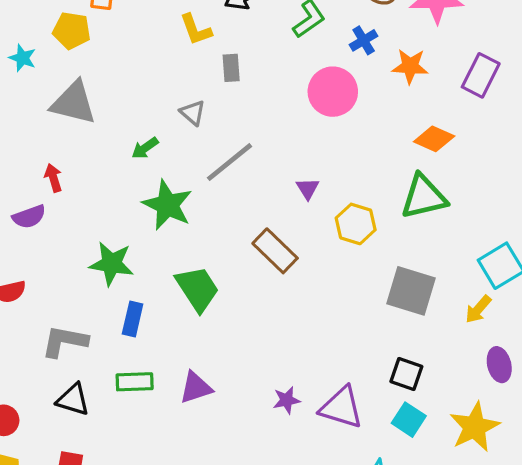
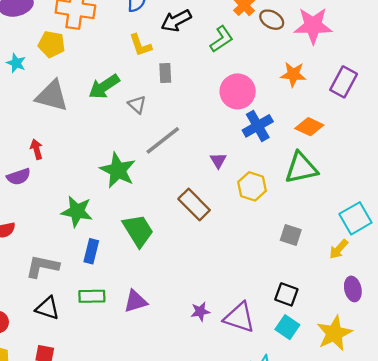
blue cross: (364, 40) -> (258, 126), moved, size x1.5
green arrow: (145, 148) -> (104, 87), moved, size x1.6
gray square: (411, 291) -> (291, 235), size x0.6

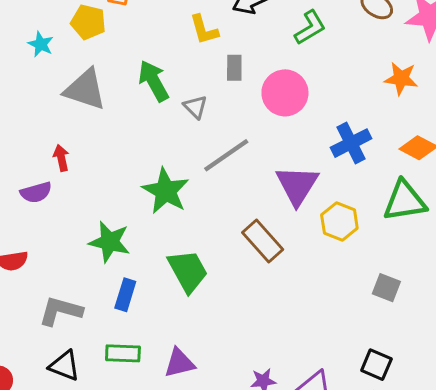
green arrow: (104, 87) -> (154, 81), turned 92
pink circle: (238, 91) -> (285, 93), moved
purple triangle: (218, 160) -> (297, 185), size x2.0

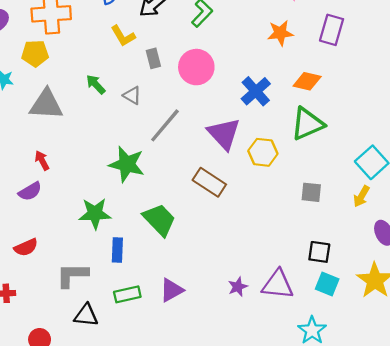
green arrow: (154, 81) -> (96, 84), size x0.7

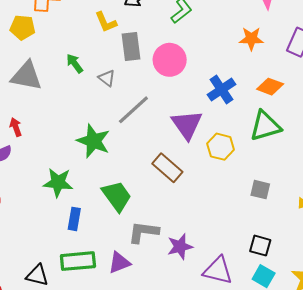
gray rectangle: (153, 58) -> (131, 46), size x1.5
gray L-shape: (72, 275) -> (143, 232), moved
purple star: (238, 287) -> (180, 247), moved, size x1.4
green rectangle: (127, 294) -> (78, 261), size x1.4

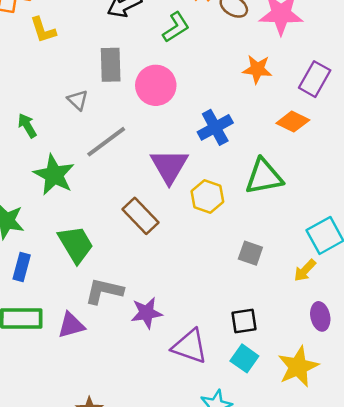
yellow L-shape: (106, 22) -> (43, 30), moved
green arrow: (75, 63) -> (27, 126), moved
orange diamond: (270, 87) -> (293, 122), moved
black square: (260, 246) -> (244, 321), turned -30

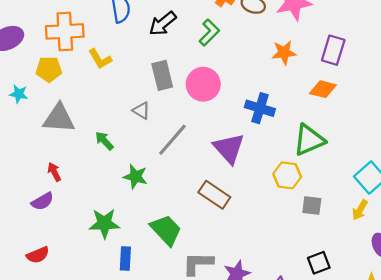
blue cross: (215, 127) -> (260, 108), turned -32
green star: (54, 175) -> (135, 177), size x0.7
yellow hexagon: (207, 197) -> (287, 175), moved

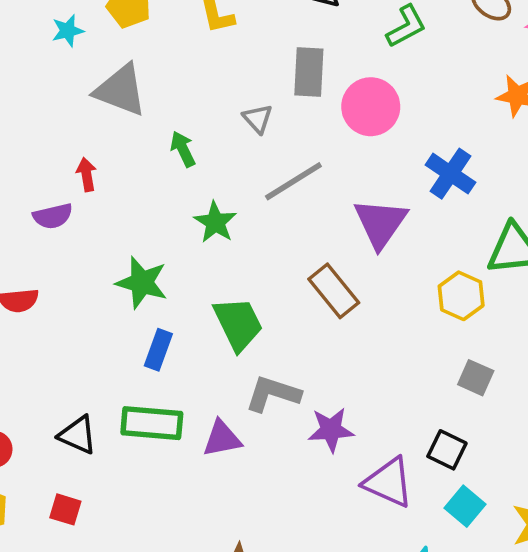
cyan star: (19, 94) -> (68, 31), turned 30
gray square: (312, 206) -> (476, 378), moved
black square: (319, 263) -> (447, 450), moved, turned 30

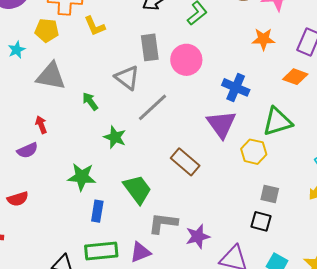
gray triangle: (258, 119) -> (127, 78), size x1.5
purple triangle: (380, 223) -> (221, 124), moved
black square: (447, 450) -> (261, 221), moved

